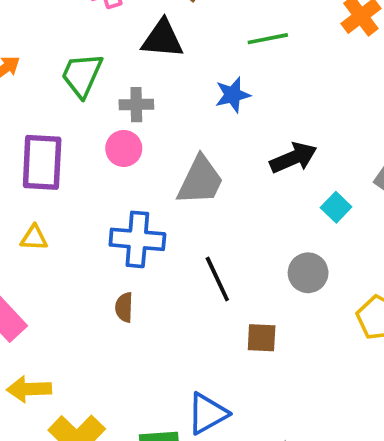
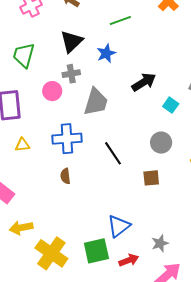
black triangle: (163, 39) -> (71, 41), moved, turned -40
gray cross: (136, 105) -> (71, 74), moved
yellow triangle: (34, 238) -> (22, 145), moved
brown square: (262, 338) -> (151, 178), moved

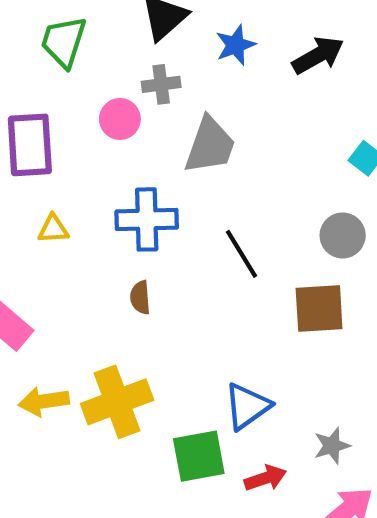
black arrow: (144, 82) -> (318, 55), moved
brown square: (151, 178) -> (319, 308), size x1.5
yellow cross: (51, 253) -> (117, 402), moved, turned 32

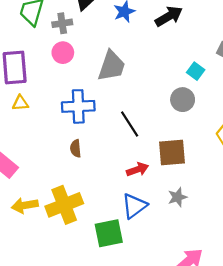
gray cross: (161, 84) -> (62, 23), moved
yellow triangle: (53, 229) -> (20, 103), moved
gray circle: (343, 235) -> (183, 100), moved
gray star: (332, 446) -> (177, 197), moved
red arrow: (265, 478) -> (137, 169), moved

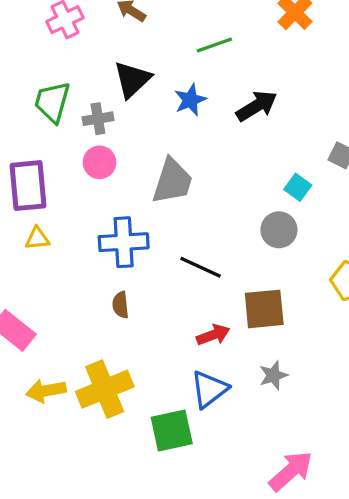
black line: (130, 124) -> (201, 267), turned -32

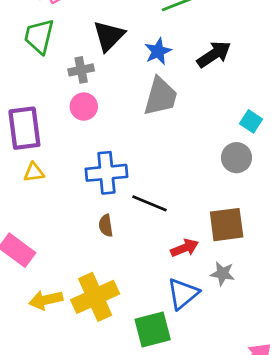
green trapezoid: (52, 102) -> (39, 36), moved
gray trapezoid: (172, 181) -> (161, 96), moved
black line: (201, 267) -> (149, 203), moved
gray star: (273, 375) -> (223, 274), moved, turned 30

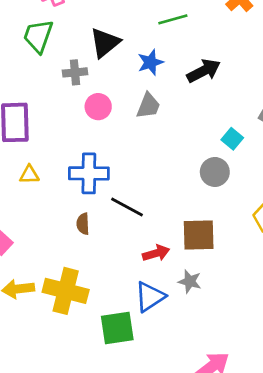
gray trapezoid: (161, 96) -> (148, 106), size x0.7
pink circle: (84, 107) -> (98, 107), moved
yellow triangle: (34, 172) -> (29, 175), moved
yellow cross: (95, 297) -> (66, 291), turned 33

